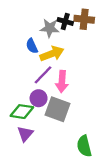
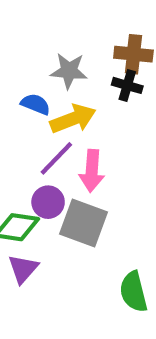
black cross: (65, 21) -> (127, 85), moved
blue semicircle: (32, 46) -> (36, 104), turned 136

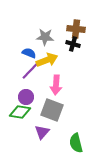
purple line: (56, 158) -> (30, 71), moved
purple circle: (48, 202) -> (26, 97), moved
purple triangle: (23, 269) -> (42, 132), moved

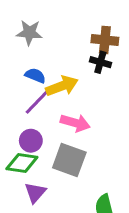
gray star: (45, 37) -> (29, 33), moved
pink arrow: (56, 85) -> (75, 123), turned -78
purple triangle: (42, 132) -> (35, 193), moved

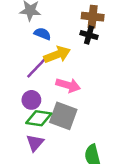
blue semicircle: (35, 76) -> (42, 34), moved
green diamond: (22, 163) -> (39, 118), moved

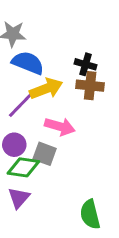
brown cross: (93, 17) -> (90, 86), moved
blue semicircle: (42, 34) -> (28, 63), size x1.5
gray square: (63, 116) -> (45, 154), moved, size x0.7

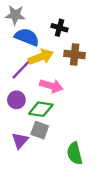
black cross: (86, 64) -> (59, 28), moved
gray square: (45, 154) -> (40, 130), moved
green diamond: (23, 167) -> (41, 109), moved

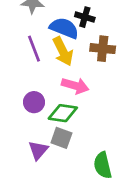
blue semicircle: (27, 37) -> (64, 28), moved
yellow arrow: (41, 57) -> (63, 51), turned 85
purple line: (21, 70) -> (34, 49), moved, turned -65

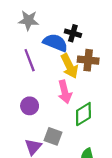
yellow arrow: (63, 51) -> (69, 66), moved
pink arrow: (75, 86) -> (65, 92), turned 60
green diamond: (63, 113) -> (83, 114), moved, turned -40

